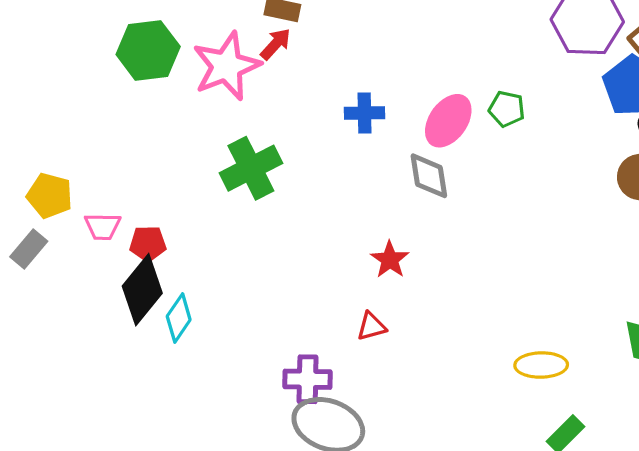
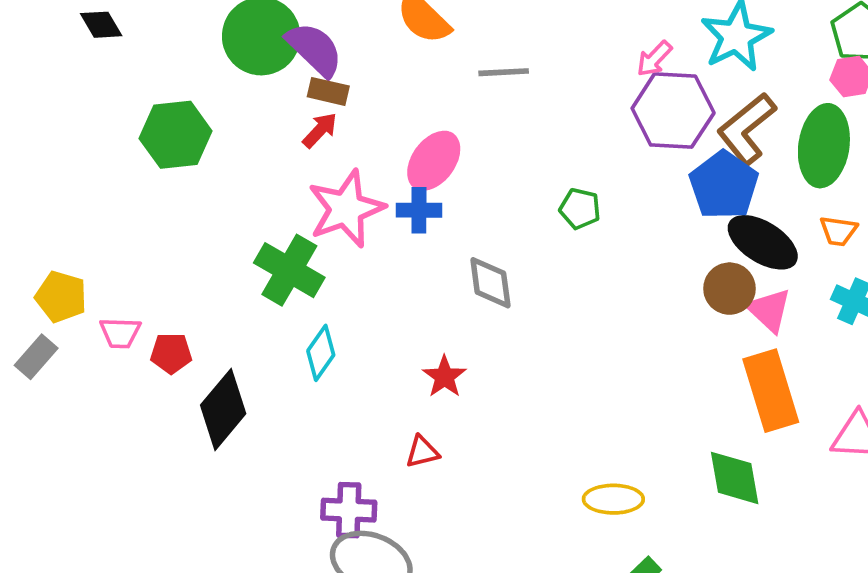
pink star: (227, 66) -> (346, 209), moved
pink ellipse: (448, 121) -> (434, 161), moved
green cross: (251, 168) -> (289, 270), turned -34
black diamond: (142, 290) -> (223, 409), moved
cyan diamond: (179, 318) -> (321, 353), moved

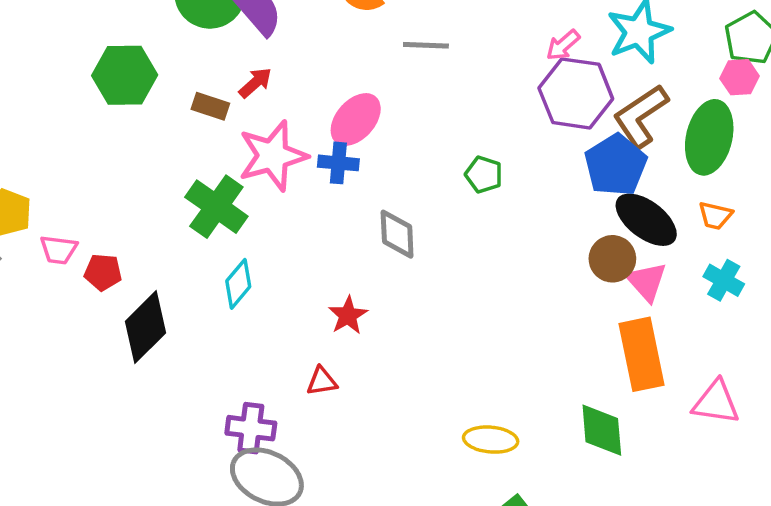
brown rectangle: (328, 91) -> (210, 106), moved

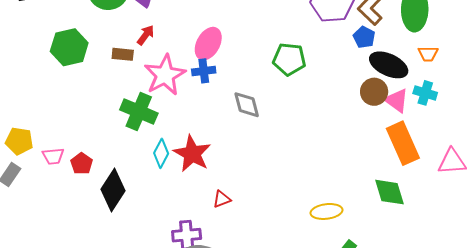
blue pentagon: (616, 165) -> (364, 37), size x0.6
green pentagon: (484, 175) -> (289, 59), size x1.5
red pentagon: (103, 272) -> (82, 164), turned -30
cyan cross: (724, 280) -> (425, 93), moved
red star: (348, 315) -> (192, 154), moved, size x1.6

